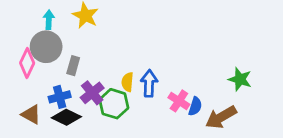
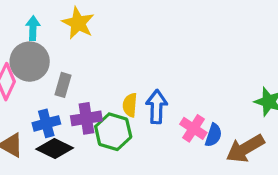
purple cross: (92, 93) -> (86, 118), turned 30

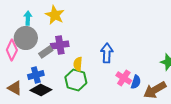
gray rectangle: (63, 85) -> (46, 52), turned 40
yellow semicircle: (130, 105) -> (78, 64), moved
blue arrow: (157, 107) -> (107, 53), moved
purple cross: (86, 118) -> (60, 45), moved

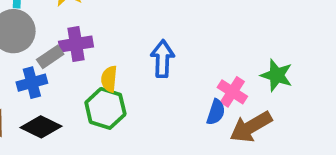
blue cross: (36, 75) -> (32, 83), moved
pink cross: (124, 78) -> (232, 92), moved

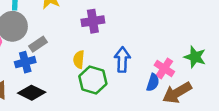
purple cross: (76, 44) -> (93, 21), moved
blue arrow: (162, 59) -> (122, 60), moved
green hexagon: (105, 108) -> (93, 80), moved

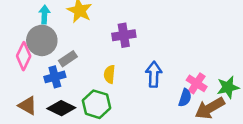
green star: (195, 57) -> (228, 87), moved, turned -30
green hexagon: (93, 80) -> (96, 104), moved

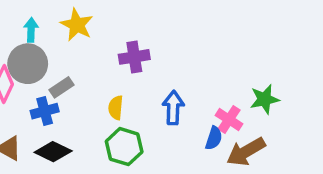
green star: (228, 87) -> (265, 99), moved
green hexagon: (96, 104) -> (124, 147), moved

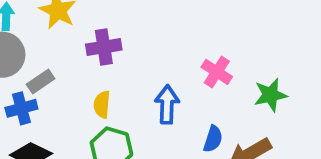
purple cross: (134, 57) -> (104, 47), moved
pink cross: (229, 120) -> (217, 72), moved

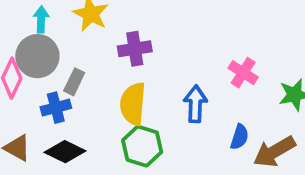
gray rectangle: (41, 82) -> (74, 82), turned -30
yellow semicircle: (102, 104) -> (133, 104), size x1.6

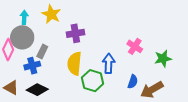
green hexagon: (142, 146) -> (93, 81), moved

